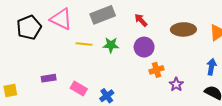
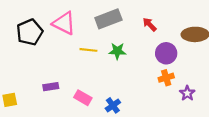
purple circle: (144, 47) -> (166, 53), moved

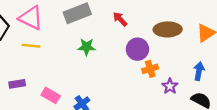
yellow line: (88, 50) -> (31, 46), moved
orange cross: (166, 78) -> (150, 69), moved
purple star: (187, 93) -> (170, 86), moved

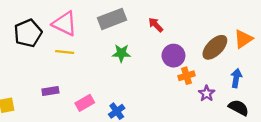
brown ellipse: (168, 29) -> (215, 47), moved, turned -44
pink rectangle: (51, 95) -> (85, 103), turned -60

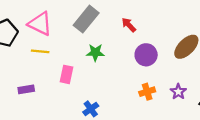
gray rectangle: (112, 19) -> (86, 19), turned -30
orange cross: (186, 76) -> (147, 92), moved
pink rectangle: (85, 103) -> (67, 74), moved, turned -48

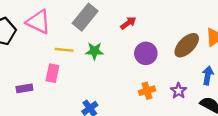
red arrow: (129, 25) -> (128, 23), turned 98
yellow line: (40, 51) -> (64, 50), moved
pink rectangle: (67, 74) -> (52, 73), moved

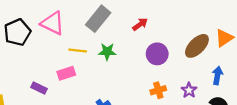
pink rectangle: (52, 73) -> (66, 73), turned 60
purple rectangle: (24, 88) -> (39, 88), turned 35

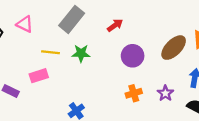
pink triangle: (53, 23) -> (25, 24), size x0.7

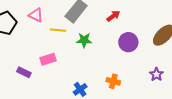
yellow line: (51, 52) -> (58, 30), moved
orange cross: (134, 93) -> (113, 81), moved, turned 32

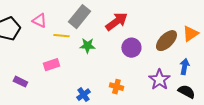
red arrow: (113, 16) -> (116, 22), size x1.6
purple rectangle: (24, 72) -> (20, 82), moved
purple star: (156, 74) -> (159, 80), size x1.5

